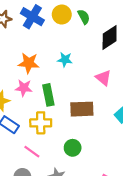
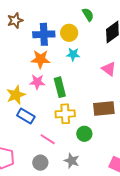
yellow circle: (62, 15) -> (69, 33), moved
blue cross: (32, 17) -> (44, 34), moved, turned -30
brown rectangle: (82, 109) -> (104, 109), moved
yellow cross: (41, 123) -> (65, 114), moved

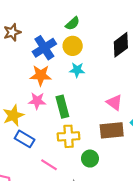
green semicircle: (88, 15) -> (72, 23), moved, turned 80
blue cross: (44, 34) -> (44, 48), turned -30
pink triangle: (109, 69) -> (114, 103), moved

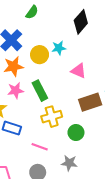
yellow circle: (73, 46) -> (40, 55), moved
cyan star: (77, 70) -> (59, 48), moved
pink triangle: (114, 103) -> (79, 71), moved

